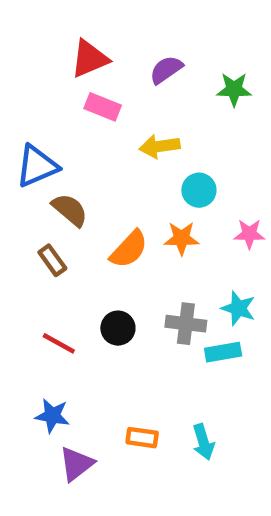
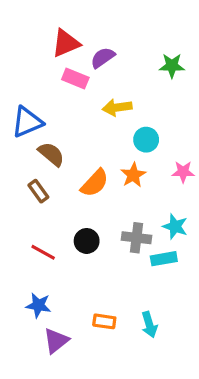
purple semicircle: (166, 70) -> (103, 58), moved
orange star: (181, 238) -> (133, 175), turned -30

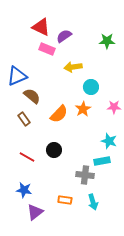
red triangle: (66, 43) -> (41, 27), turned 48
gray cross: (136, 238) -> (85, 175), moved

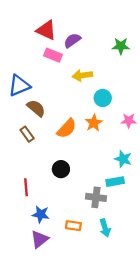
red line: (27, 157) -> (26, 187), moved, turned 56
blue star: (24, 190) -> (41, 214), moved

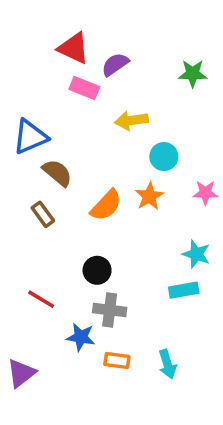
red line: (26, 187) -> (41, 299), turned -54
gray cross: (96, 197) -> (110, 310), moved
blue star: (41, 214) -> (81, 337), moved
purple triangle: (39, 239) -> (21, 373), moved

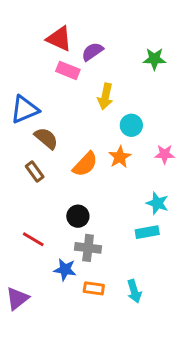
yellow arrow: (131, 120) -> (105, 96), turned -70

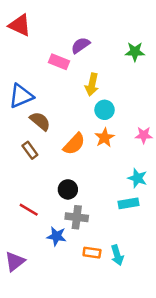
red triangle: (59, 39) -> (20, 25), moved
cyan circle: (131, 125) -> (105, 110), moved
orange rectangle: (94, 288) -> (92, 253), moved

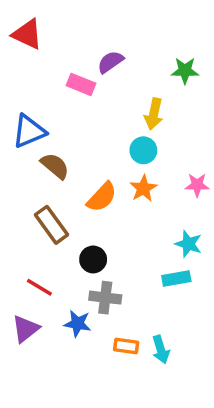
yellow arrow: (92, 85) -> (154, 114), moved
brown rectangle: (30, 150) -> (52, 225), moved, size x1.5
purple triangle: (15, 262) -> (26, 329), moved

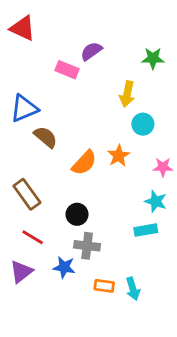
cyan circle: (143, 150) -> (143, 124), moved
pink star: (197, 185) -> (163, 167), moved
brown rectangle: (52, 225) -> (27, 194), moved

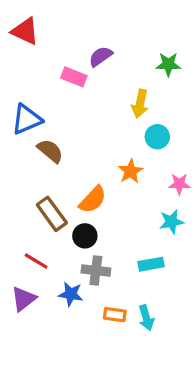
orange semicircle: (84, 163) -> (93, 200), moved
brown rectangle: (27, 194) -> (52, 214), moved
cyan star: (156, 201) -> (171, 222), turned -30
cyan rectangle: (146, 230) -> (151, 264), moved

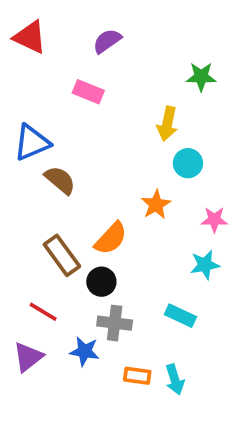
purple semicircle: (101, 56) -> (107, 41), moved
cyan rectangle: (151, 264) -> (180, 316), turned 35

